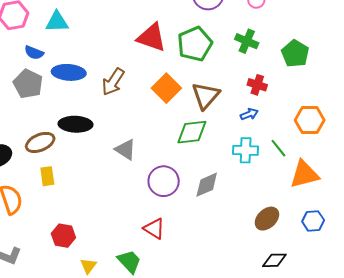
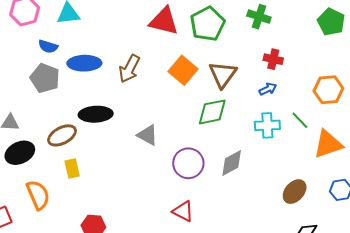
green pentagon: (295, 53) -> (331, 22), moved

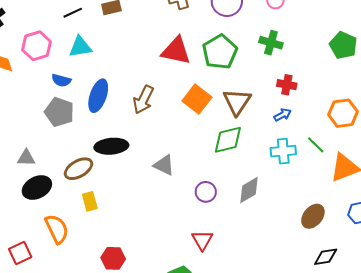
blue ellipse: (84, 63) -> (98, 96), turned -68
purple circle: (188, 163) -> (206, 192), size x0.7
red triangle: (183, 211) -> (202, 240), turned 35

